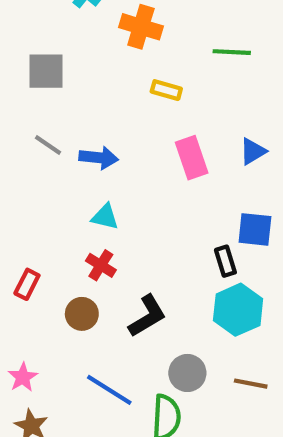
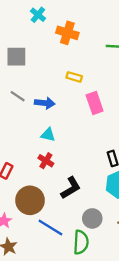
yellow rectangle: (166, 90) -> (74, 77), moved
brown circle: (82, 314) -> (30, 200), moved, size x1.6

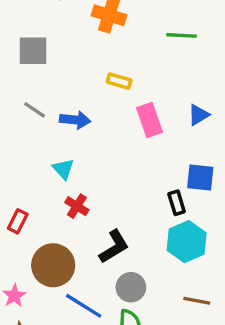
cyan triangle: (48, 135) -> (63, 169), moved, turned 35
gray circle: (92, 218) -> (131, 287), moved

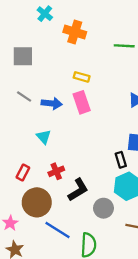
pink rectangle: (149, 120) -> (82, 102), moved
red cross: (77, 206) -> (56, 171), moved, turned 35
red rectangle: (18, 221) -> (23, 172), moved
gray circle: (131, 287) -> (103, 208), moved

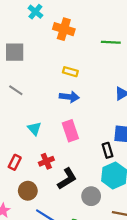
pink rectangle: (82, 102) -> (70, 131), moved
blue arrow: (52, 103) -> (69, 97), moved
brown circle: (37, 202) -> (28, 191), size x0.7

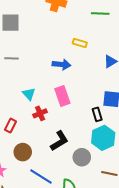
yellow rectangle: (70, 72) -> (80, 43), moved
gray line: (16, 90) -> (11, 58), turned -32
red cross: (46, 161) -> (40, 113), moved

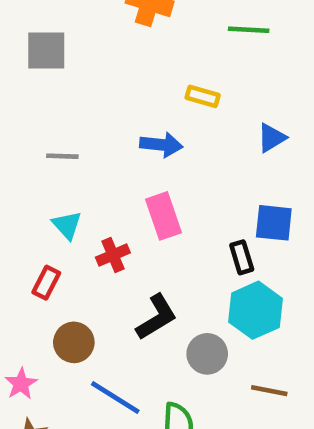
gray line: (11, 58) -> (62, 156), moved
cyan triangle: (29, 94) -> (67, 225), moved

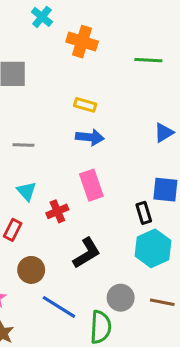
yellow rectangle: (203, 96) -> (85, 105), moved
gray circle: (207, 354) -> (121, 298), moved

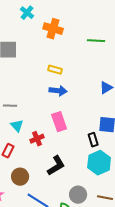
gray line: (23, 145) -> (10, 106), moved

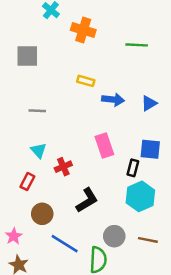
blue arrow: (58, 91) -> (113, 100), moved
gray line: (10, 106) -> (37, 111), moved
pink rectangle: (59, 122) -> (104, 146), moved
black rectangle: (93, 140) -> (133, 168), turned 32

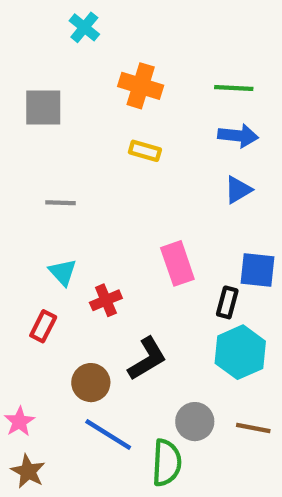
orange cross: (83, 30) -> (141, 86), moved
blue arrow: (113, 100) -> (238, 136), moved
blue triangle: (149, 103) -> (238, 190), moved
brown circle: (42, 214) -> (91, 383), moved

